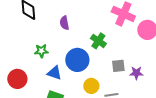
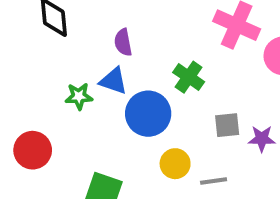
blue triangle: (54, 73) -> (113, 81), moved

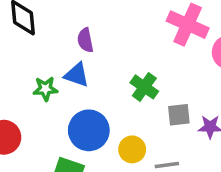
green cross: (189, 77) -> (144, 87), moved
blue circle: (148, 114) -> (89, 130), moved

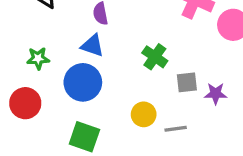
green star: (45, 89) -> (38, 58), moved
blue circle: (89, 130) -> (83, 82), moved

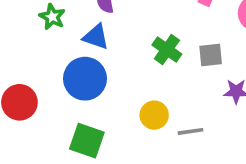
green star: (38, 58) -> (52, 17), moved, turned 30
gray square: (187, 82) -> (211, 55), moved

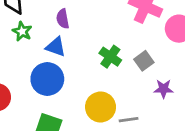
gray square: (211, 55) -> (144, 61), turned -30
yellow circle: (154, 115) -> (101, 107), size x1.4

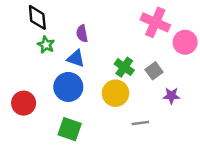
yellow circle: (101, 107) -> (116, 93), moved

